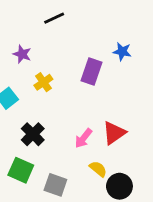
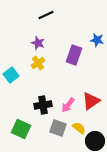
purple star: (22, 54) -> (38, 43), moved
black cross: (33, 134) -> (43, 105), moved, turned 36
gray square: (55, 185) -> (58, 128), moved

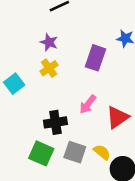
pink arrow: (68, 105) -> (88, 104), moved
green square: (21, 129) -> (41, 153), moved

